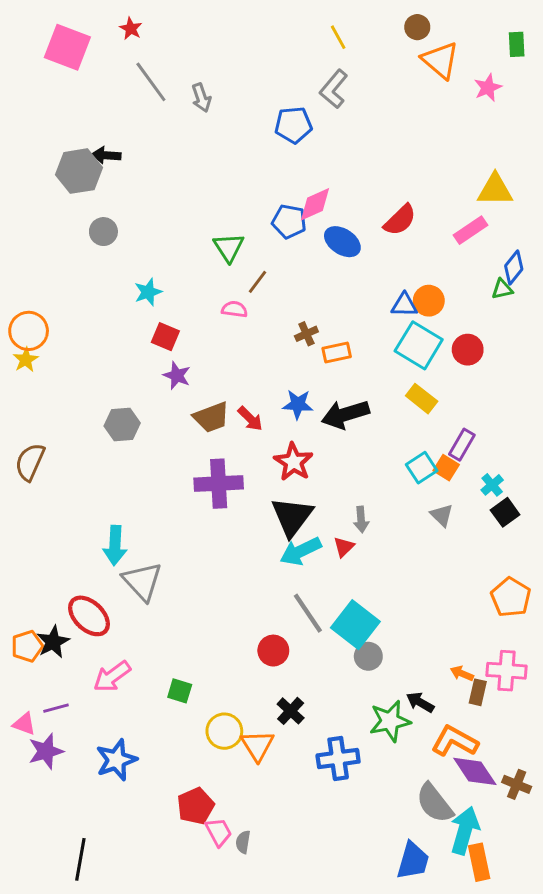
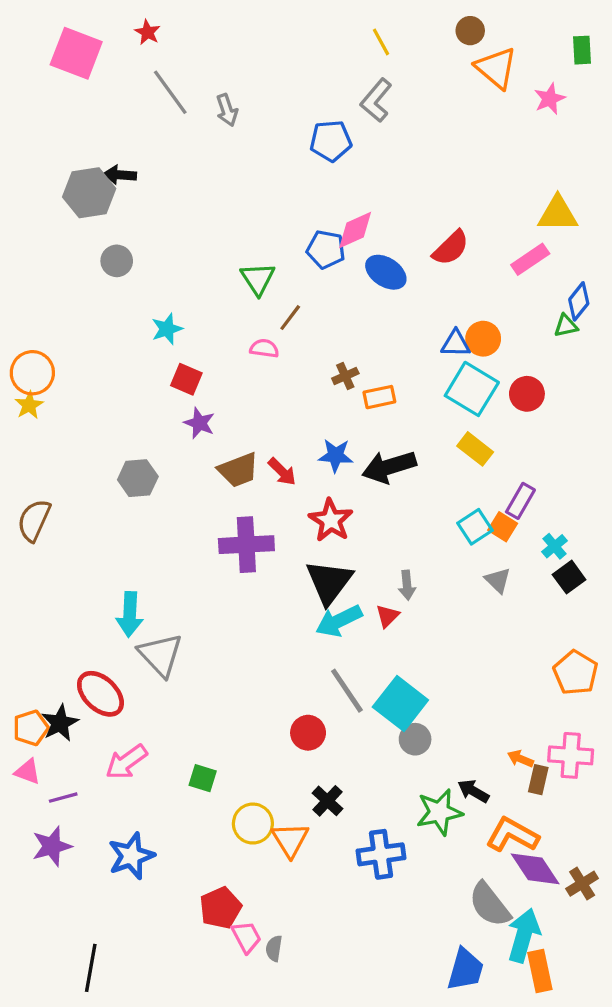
pink triangle: (24, 724) -> (28, 772), moved
brown cross: (517, 784) -> (582, 884), turned 36

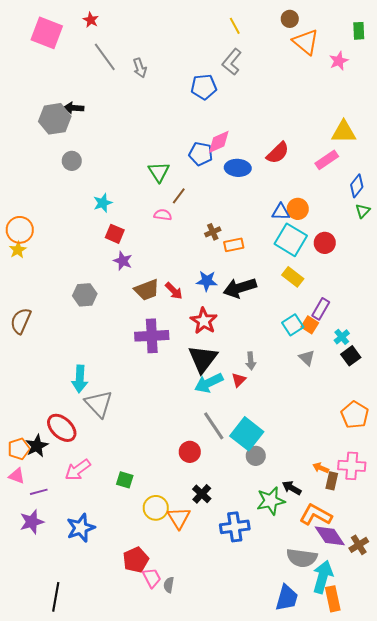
blue ellipse: (386, 272) -> (238, 168), turned -30
green triangle: (566, 326) -> (363, 211), moved, turned -35
gray semicircle: (490, 905) -> (302, 558), turned -44

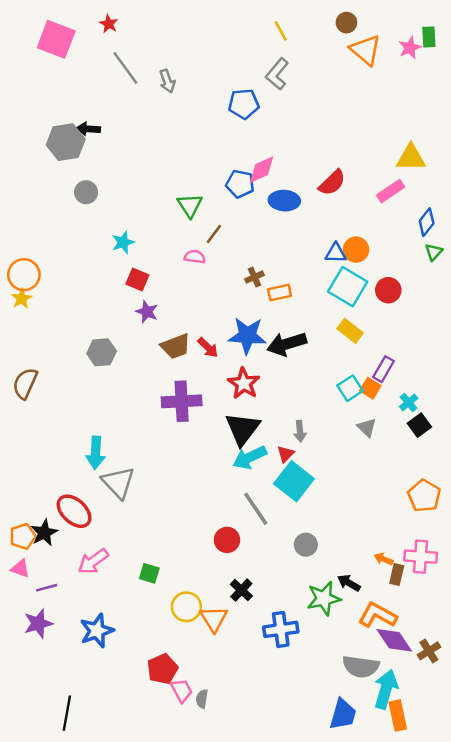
pink star: (339, 61) -> (410, 48), moved
blue star: (207, 281) -> (247, 336), size x1.5
cyan square: (247, 434) -> (294, 481), moved

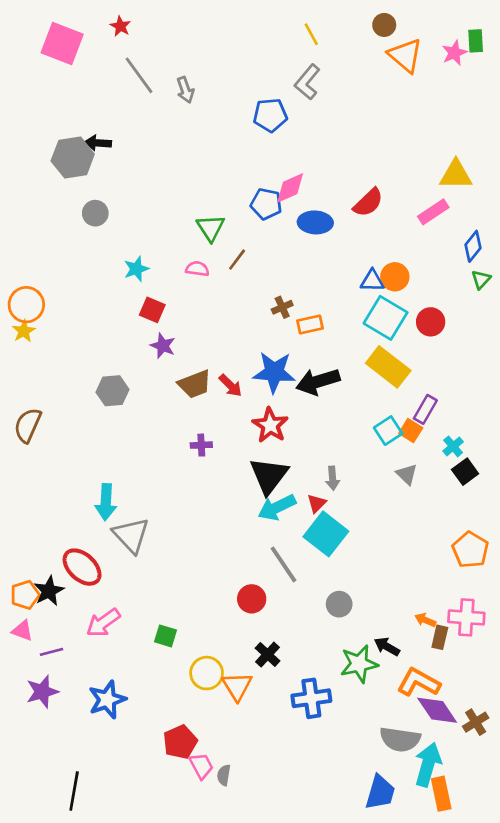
pink semicircle: (195, 257) -> (197, 269), moved
yellow rectangle: (350, 331) -> (388, 367), size x1.5
purple cross: (182, 401) -> (201, 445), size x0.5

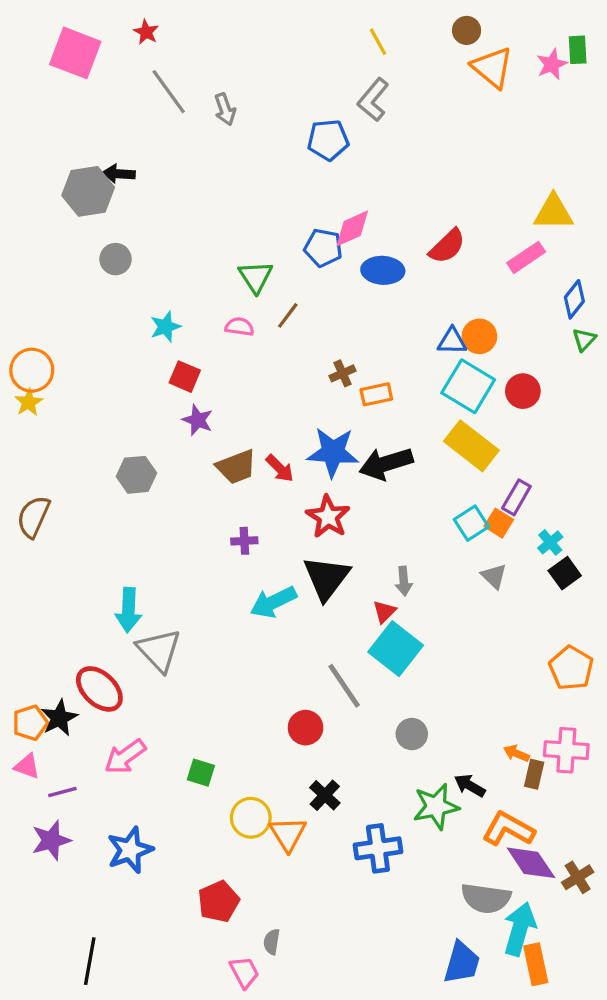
cyan arrow: (277, 507) -> (273, 602), moved
pink trapezoid: (201, 766) -> (244, 972), moved

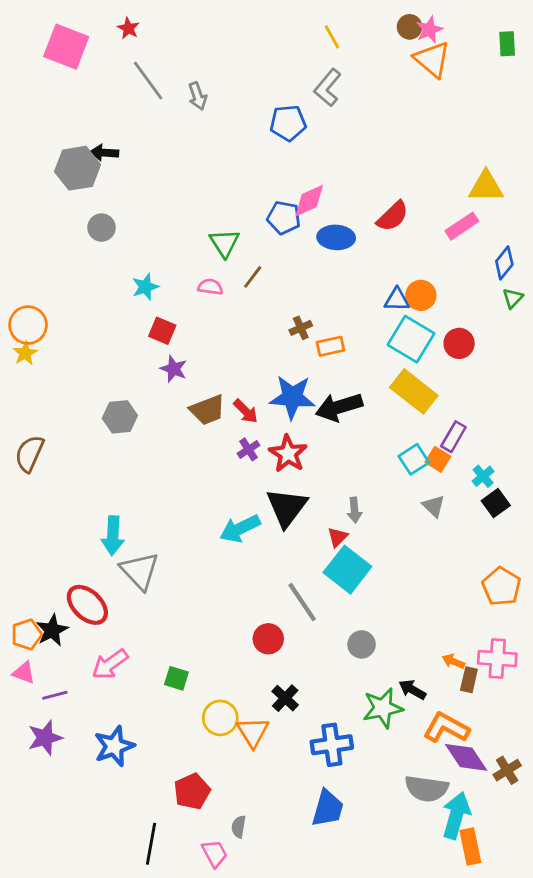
pink star: (552, 64) -> (429, 30), moved
purple cross: (244, 541) -> (248, 449), moved, turned -30
black line: (90, 961) -> (151, 844), moved
blue trapezoid: (462, 963) -> (328, 808), moved

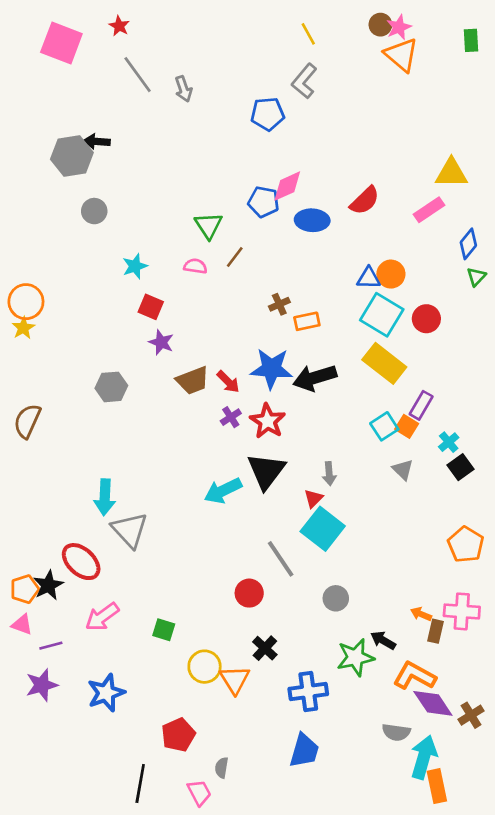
gray semicircle: (427, 789) -> (396, 732), size x0.7

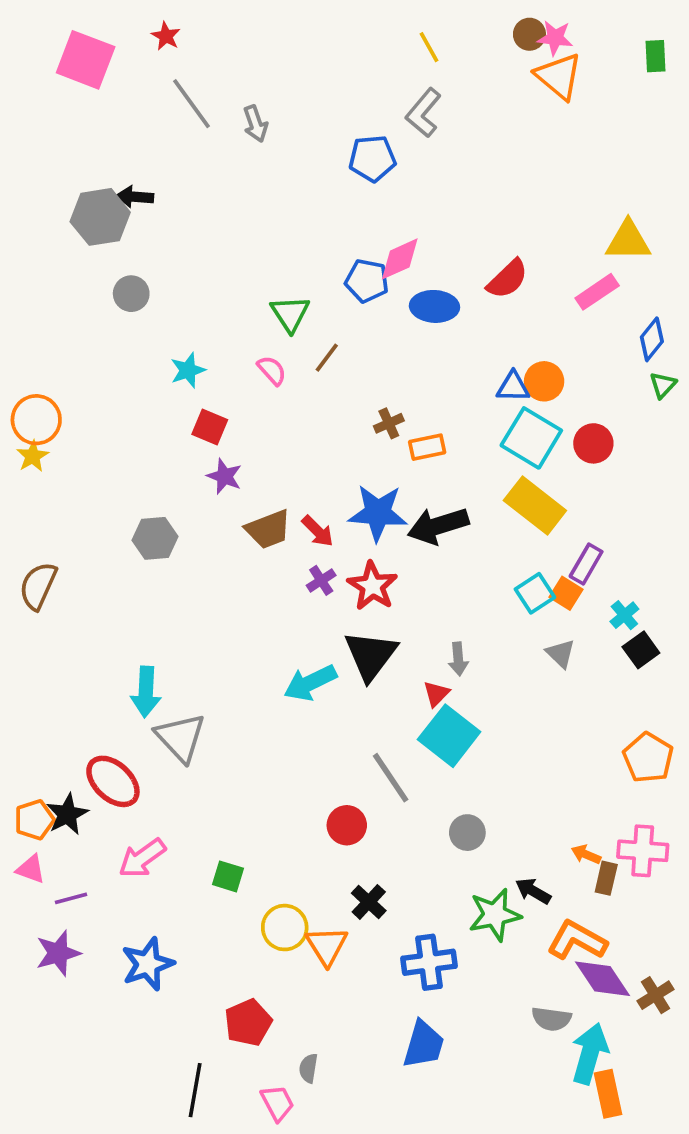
pink star: (399, 27) -> (555, 38), turned 30
pink semicircle: (195, 266) -> (272, 370), turned 40

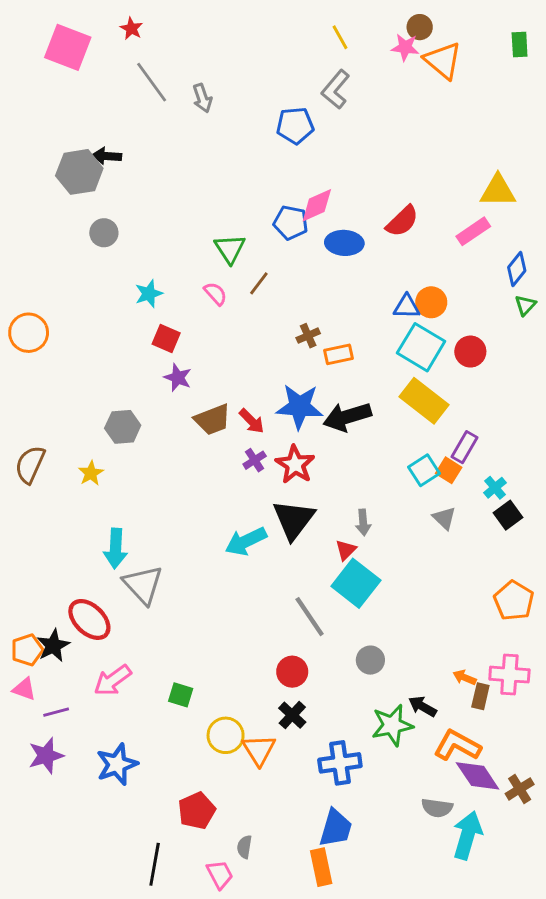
pink star: (555, 38) -> (405, 47), moved
yellow star: (33, 456) -> (91, 473), moved
red circle: (347, 825) -> (292, 672), moved
orange rectangle: (608, 1094) -> (321, 867), moved

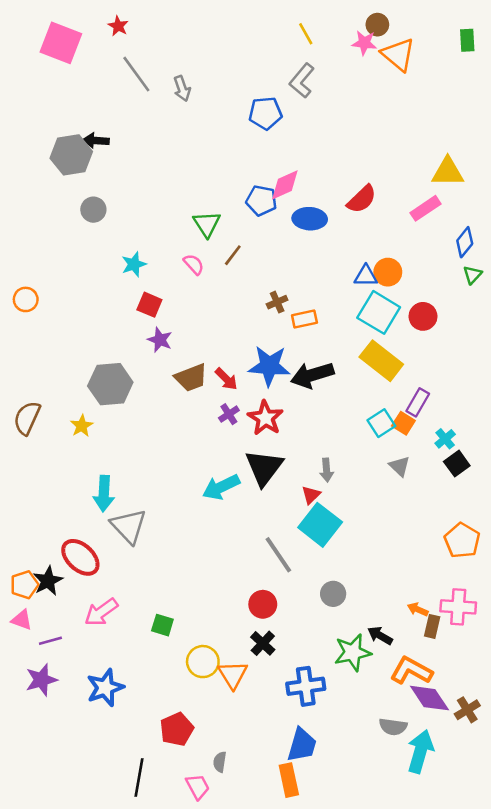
orange circle: (29, 333) -> (26, 299), size x0.7
gray hexagon: (123, 427) -> (110, 384), size x1.4

